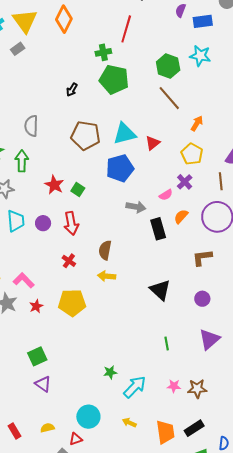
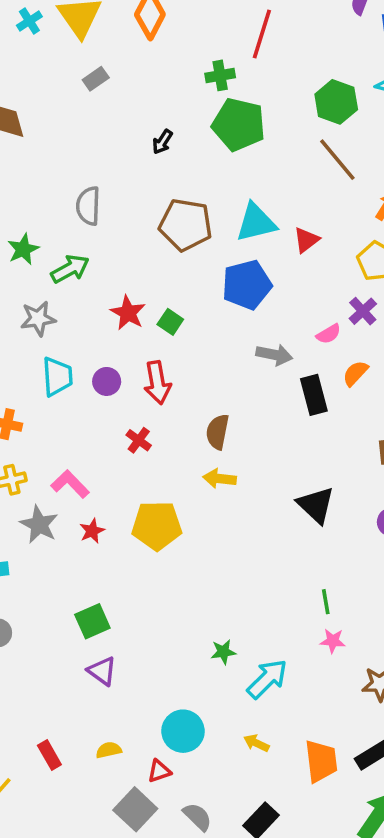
gray rectangle: (18, 49) -> (96, 79), moved
green arrow: (22, 161) -> (70, 269), turned 60
red cross: (69, 261) -> (139, 440), moved
pink star: (174, 386) -> (333, 641), moved

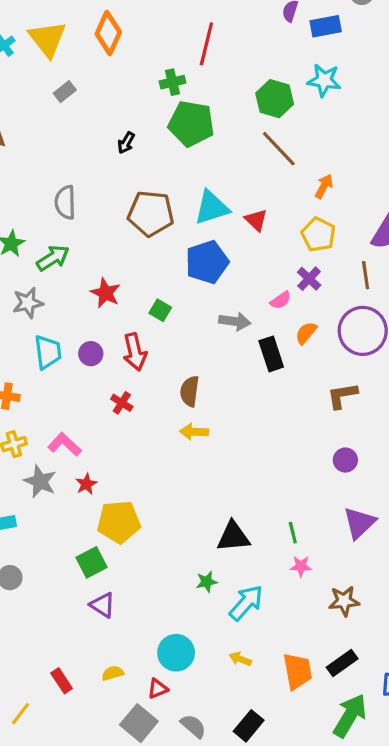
red triangle: (306, 240) -> (256, 220), turned -35
green square: (170, 322) -> (160, 310), moved
black triangle: (316, 505) -> (233, 537), moved, turned -45
yellow pentagon: (157, 525) -> (119, 522), moved

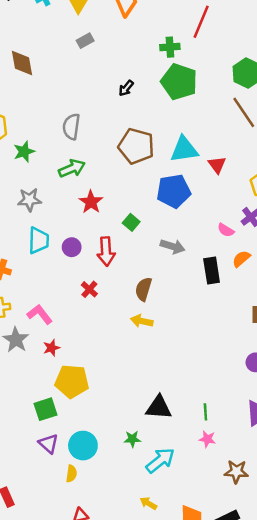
green arrow: (53, 258) -> (72, 168), moved
pink semicircle: (281, 300) -> (226, 230), turned 56
gray arrow: (235, 321) -> (173, 246), moved
cyan circle: (176, 653) -> (83, 446), moved
yellow semicircle: (113, 673) -> (71, 474), moved, turned 105

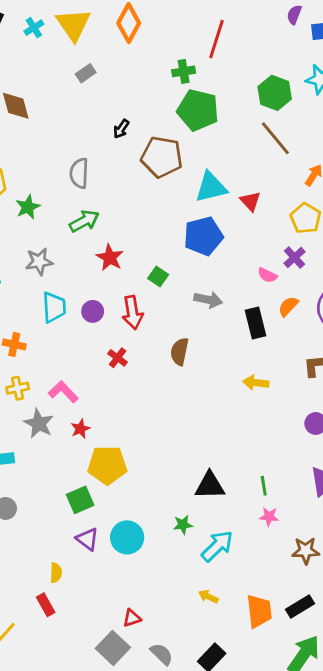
black arrow: (126, 88) -> (121, 129), moved
brown pentagon: (136, 146) -> (162, 157), moved
yellow arrow: (142, 321) -> (256, 383), moved
yellow semicircle: (71, 474) -> (56, 573), moved

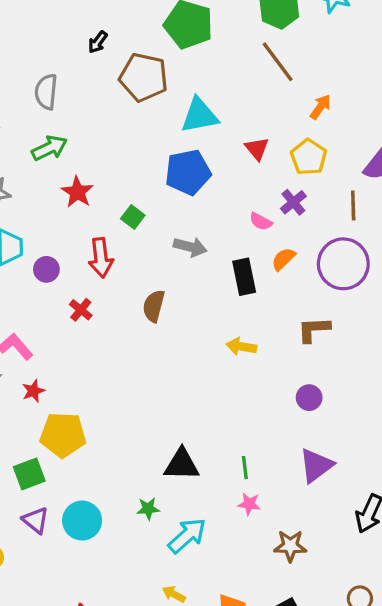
red triangle: (250, 201) -> (257, 149), moved
purple circle: (93, 311) -> (46, 269), moved

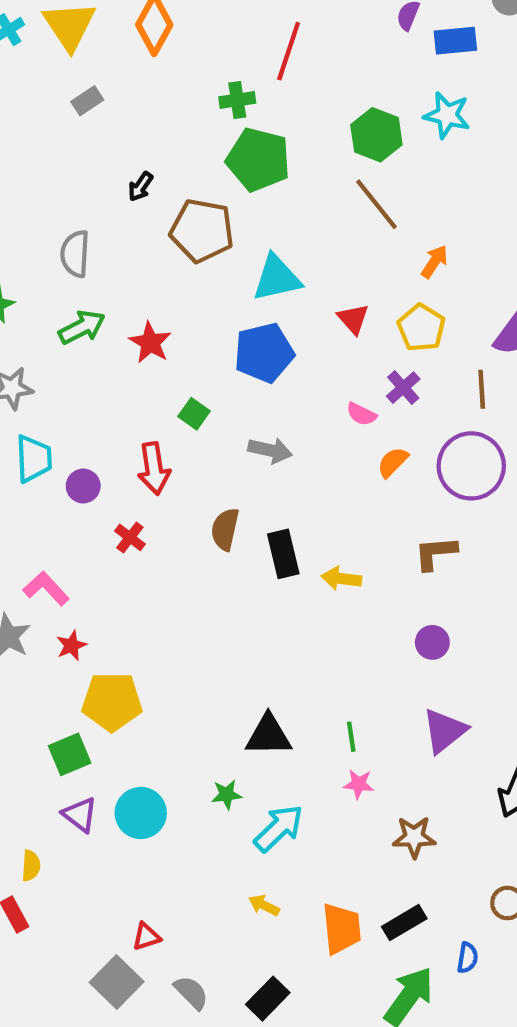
red star: (77, 192) -> (150, 343), moved
black rectangle: (244, 277) -> (283, 554), moved

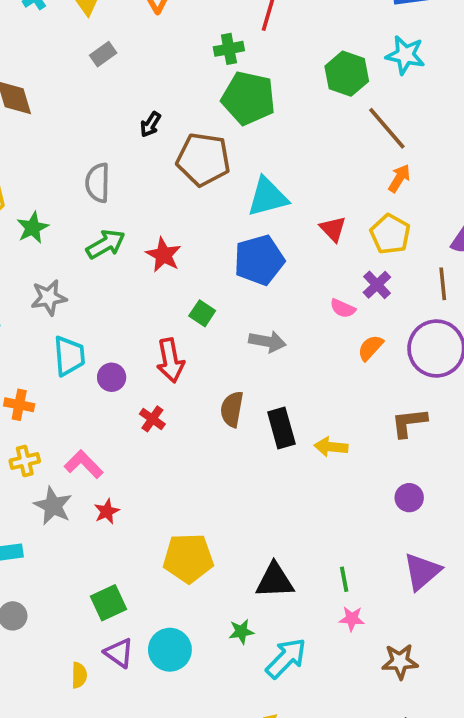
brown line: (376, 204) -> (387, 128), moved
yellow pentagon: (112, 702) -> (188, 558), moved
yellow semicircle: (31, 866) -> (79, 675), moved

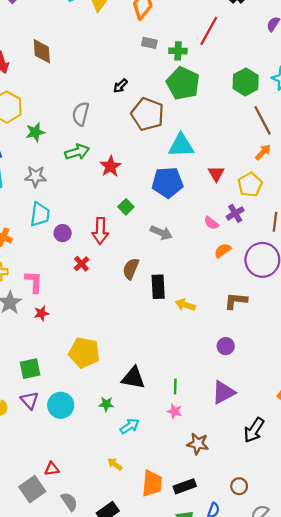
gray rectangle: (103, 54) -> (149, 43), moved, turned 35
pink L-shape: (84, 464) -> (34, 282), turned 35
cyan arrow: (286, 658) -> (130, 426), size x0.7

